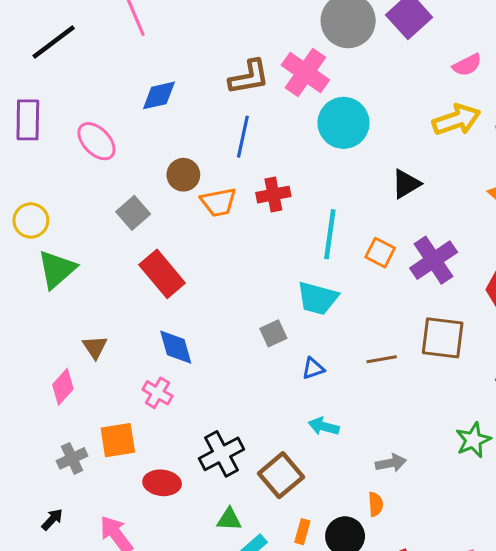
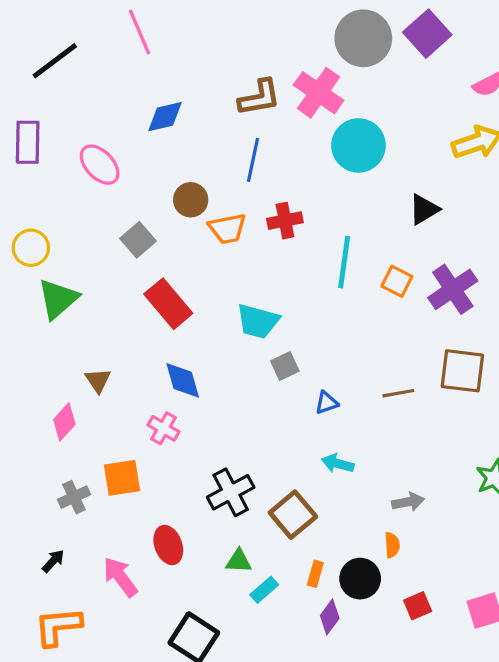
cyan trapezoid: (318, 298) -> (258, 321), moved
red ellipse: (162, 483) -> (168, 545), moved, turned 64

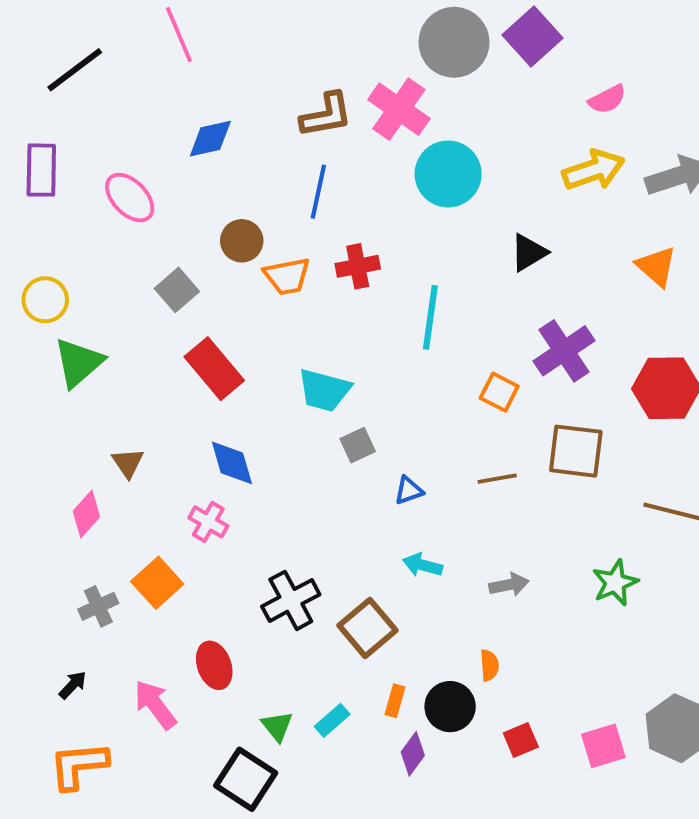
orange square: (397, 281) -> (499, 392), moved
orange square: (122, 478) -> (157, 583), turned -33
gray arrow: (408, 502) -> (509, 585), moved
green triangle: (239, 561) -> (277, 726), moved, turned 48

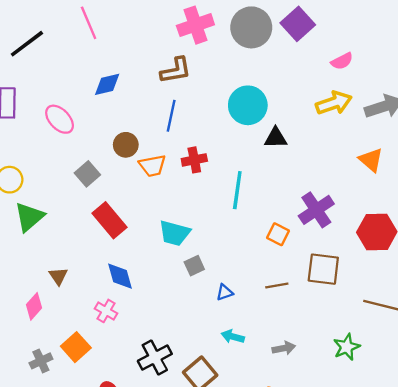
pink cross: (399, 109) -> (195, 25), moved, turned 36
black triangle: (529, 253) -> (276, 138), moved, turned 30

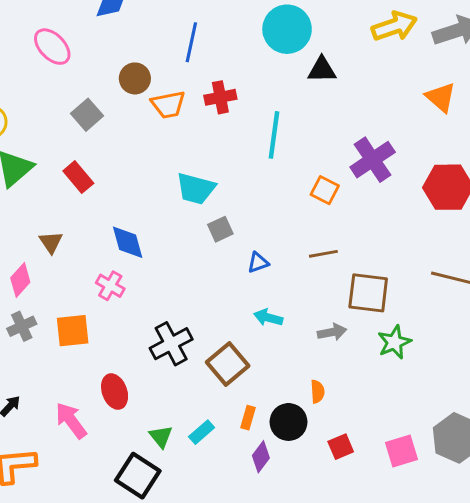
red rectangle: (109, 220) -> (78, 177), moved, size x0.7
brown square: (323, 269) -> (368, 293), moved
orange square: (76, 347) -> (73, 331), turned 36
green star: (347, 347) -> (394, 342), moved
gray cross: (41, 361) -> (22, 326), moved

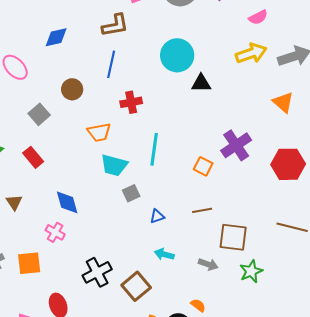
orange trapezoid: (168, 105) -> (99, 132), moved
cyan line: (274, 135) -> (154, 149), moved
gray arrow: (332, 332) -> (208, 264), turned 30
orange semicircle: (317, 392) -> (198, 305), turned -49

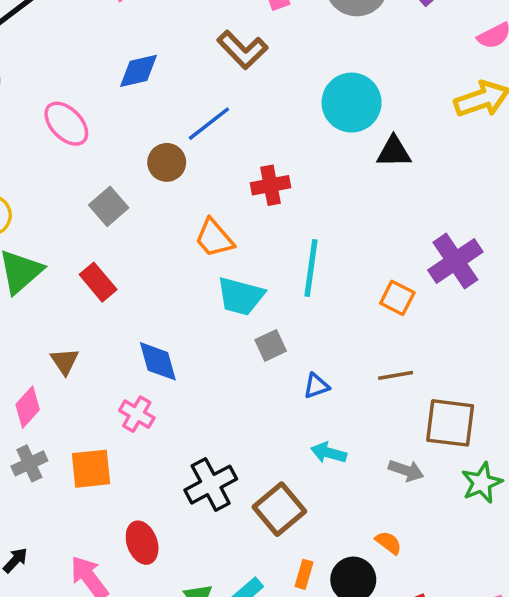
brown L-shape: (115, 25) -> (242, 50), turned 56
blue line: (111, 64) -> (209, 124), moved, turned 40
orange trapezoid: (99, 132) -> (214, 238), turned 60

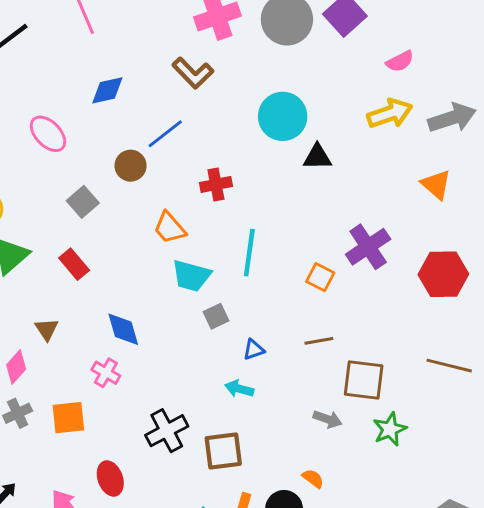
cyan arrow: (329, 453) -> (239, 389), moved
brown square: (279, 509) -> (223, 451), turned 33

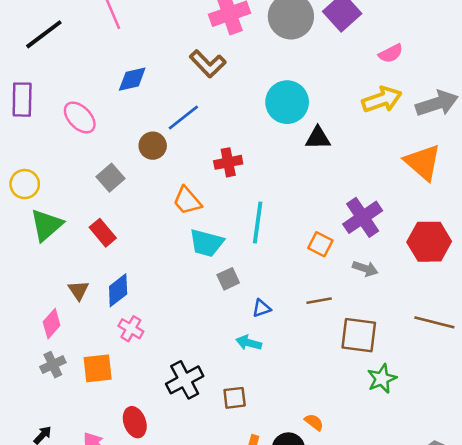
orange triangle: (436, 184) -> (423, 162), size x1.4
blue diamond: (123, 329) -> (118, 290), moved, turned 68
gray arrow: (328, 419) -> (365, 269), moved
brown square: (223, 451) -> (235, 398), size x0.7

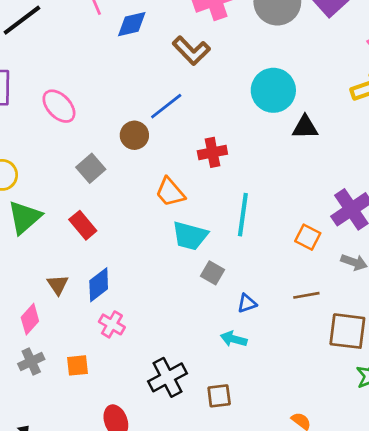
blue diamond: (132, 79) -> (132, 24), moved
gray square: (228, 279) -> (212, 273), turned -35
orange square: (98, 368) -> (78, 365), size x0.7

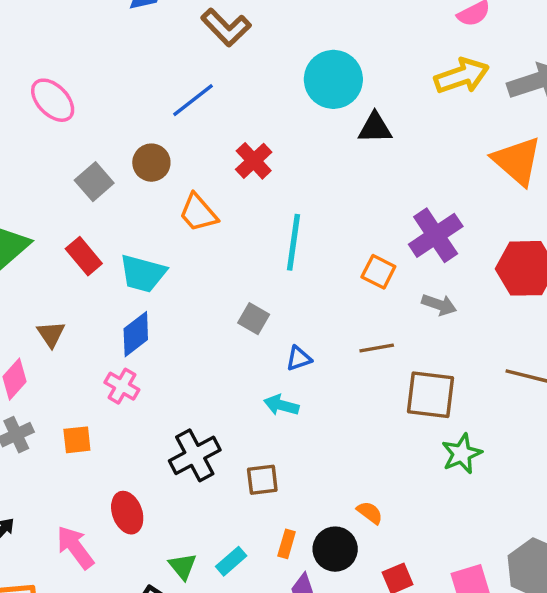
brown circle: (134, 135) -> (151, 163), moved
red cross: (212, 152) -> (254, 161), turned -32
cyan trapezoid: (190, 236) -> (143, 273), moved
blue diamond: (99, 285) -> (136, 334), moved

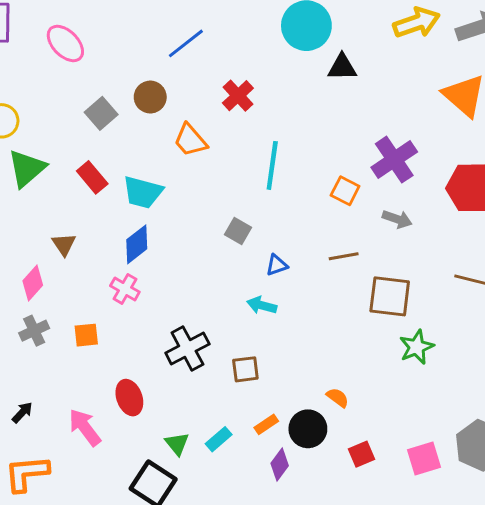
orange rectangle: (287, 544) -> (266, 424), turned 40

